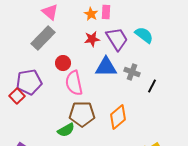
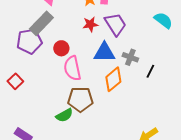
cyan semicircle: (144, 35) -> (163, 20), moved
purple pentagon: (29, 82) -> (29, 41), moved
orange diamond: (118, 117) -> (113, 79), moved

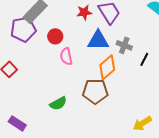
pink semicircle: (72, 68) -> (66, 56), size x0.7
brown pentagon: (80, 99) -> (95, 91), moved

